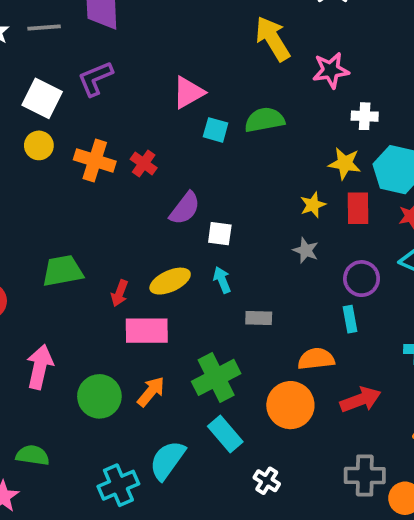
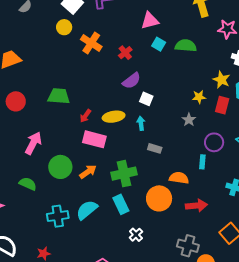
red cross: (144, 163) -> (125, 53), moved
green semicircle: (33, 455) -> (28, 184), moved

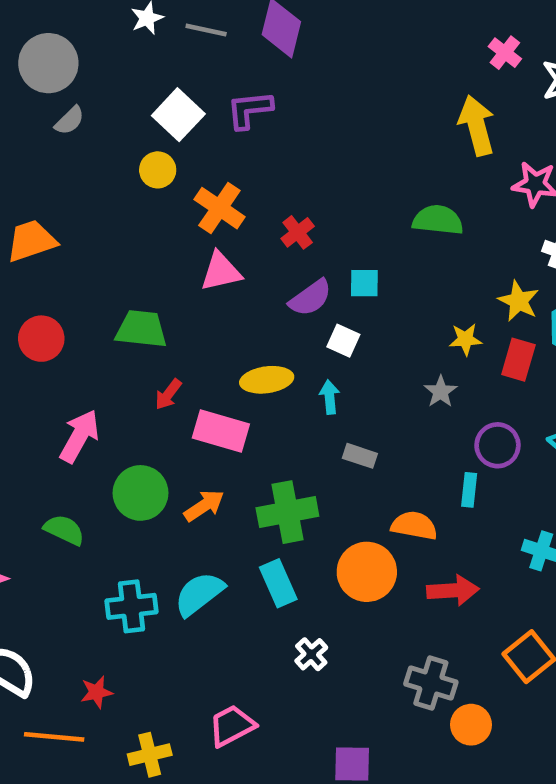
pink triangle: (150, 21) -> (221, 272), moved
cyan square: (159, 44) -> (364, 283), moved, turned -32
red arrow: (85, 116) -> (168, 394), moved

